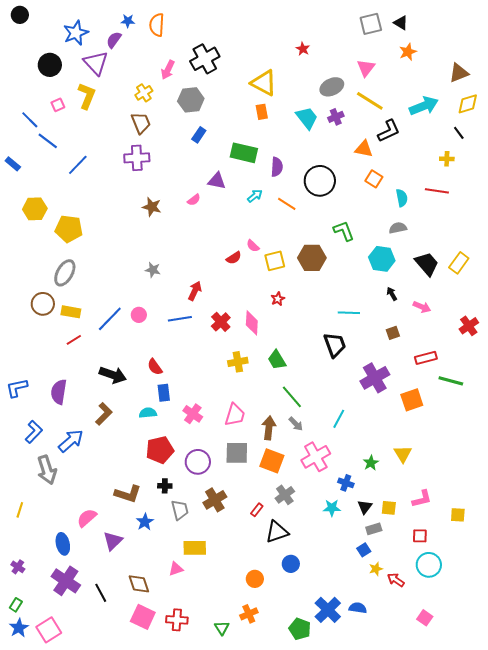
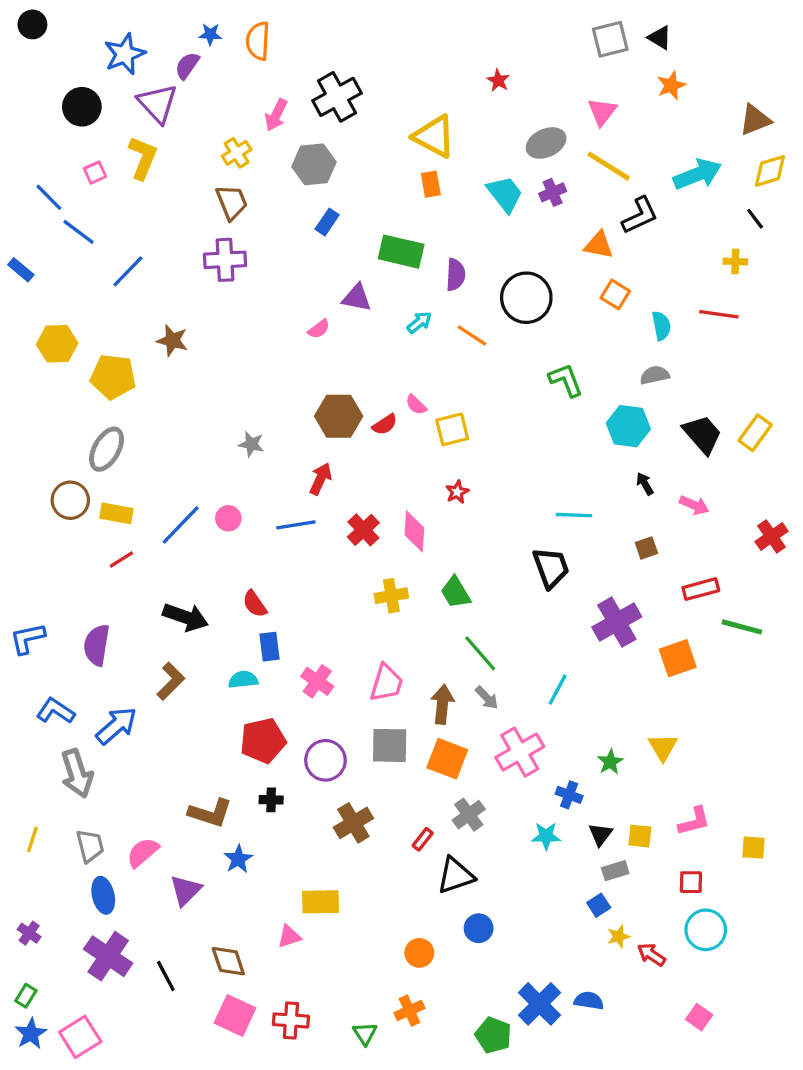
brown star: (152, 207) -> (172, 341), moved
brown hexagon: (312, 258) -> (339, 416), moved
blue L-shape: (34, 432) -> (55, 711), turned -100
gray trapezoid: (180, 510) -> (90, 846), moved

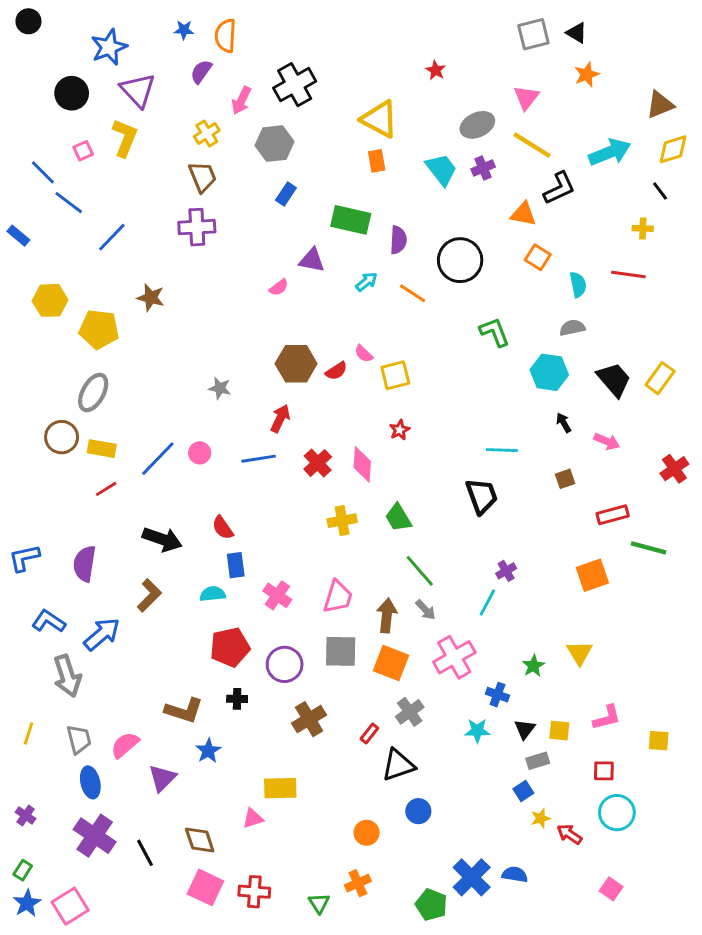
purple semicircle: (187, 66) -> (201, 72), moved
purple cross: (617, 622) -> (506, 571), moved, size x0.5

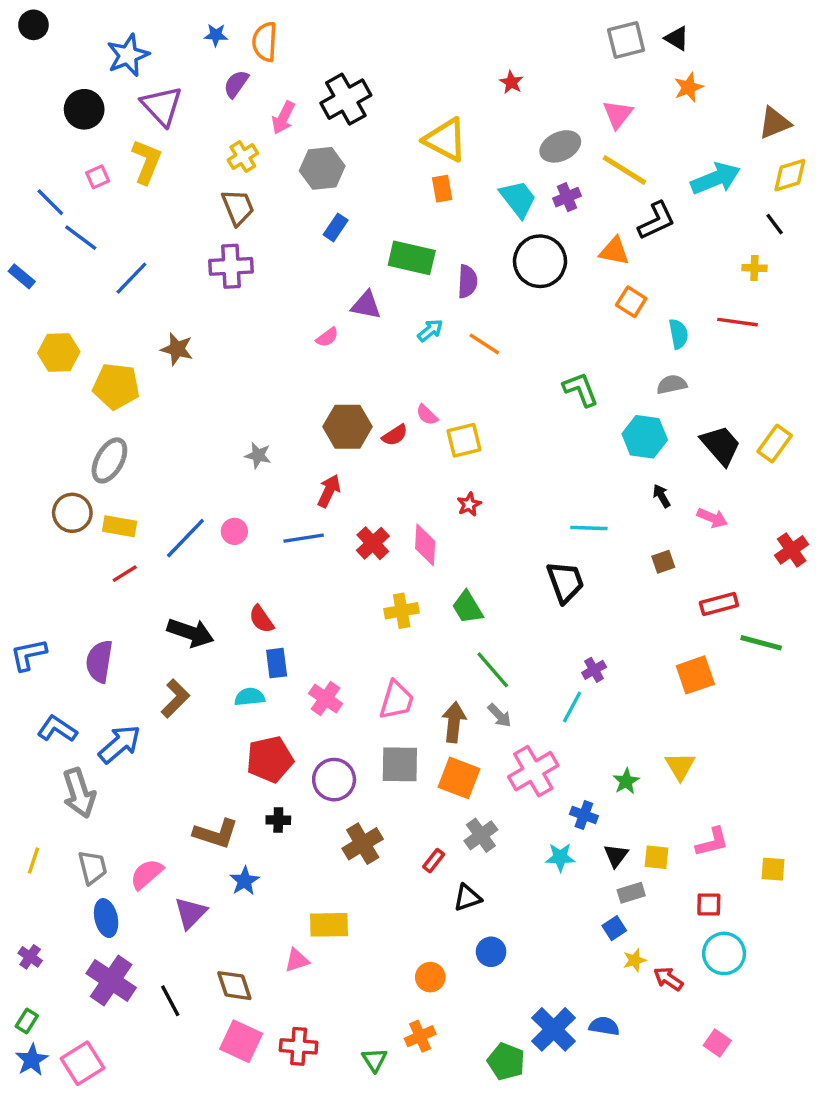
black circle: (460, 260) -> (540, 261), moved
black triangle: (398, 765) -> (467, 898), size x0.7

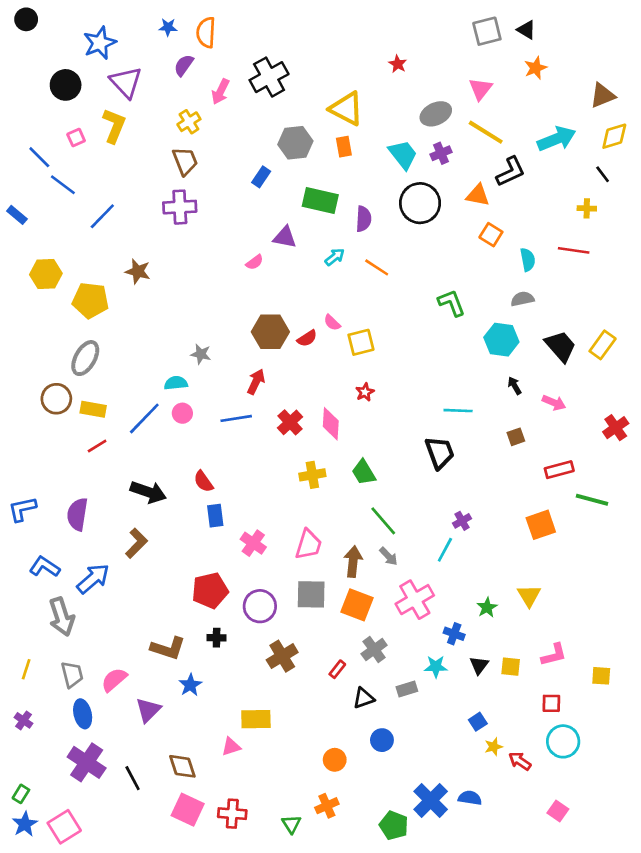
gray hexagon: (322, 168) -> (295, 143), moved
cyan semicircle: (250, 697) -> (176, 383), moved
gray rectangle: (631, 893) -> (407, 689), moved
purple cross: (30, 957) -> (24, 720), moved

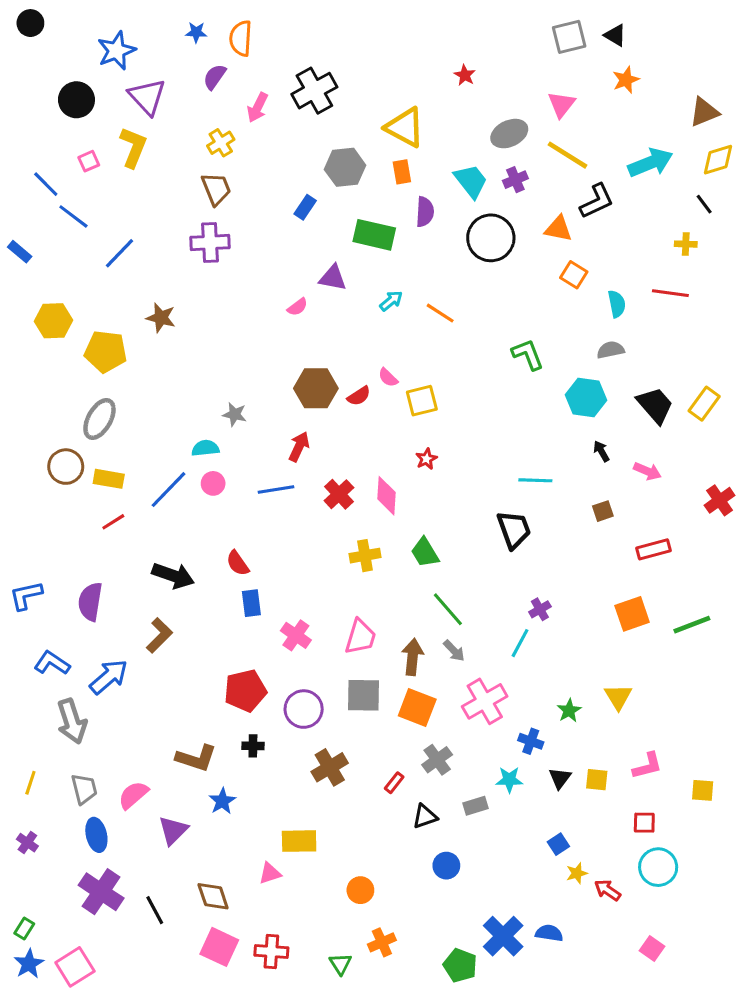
purple semicircle: (364, 219) -> (425, 212), moved
green line: (592, 500) -> (692, 625), moved, turned -36
orange circle: (335, 760) -> (360, 890), moved

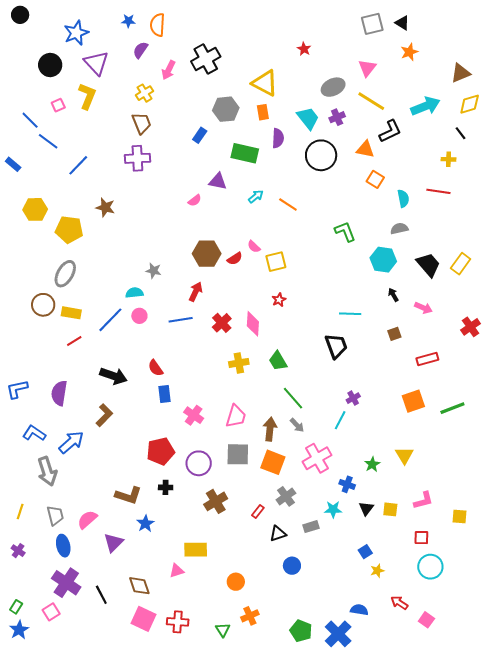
red arrow: (607, 890) -> (399, 603), moved
blue cross: (503, 936) -> (338, 634), moved
pink square: (75, 967) -> (51, 612), moved, size x0.7

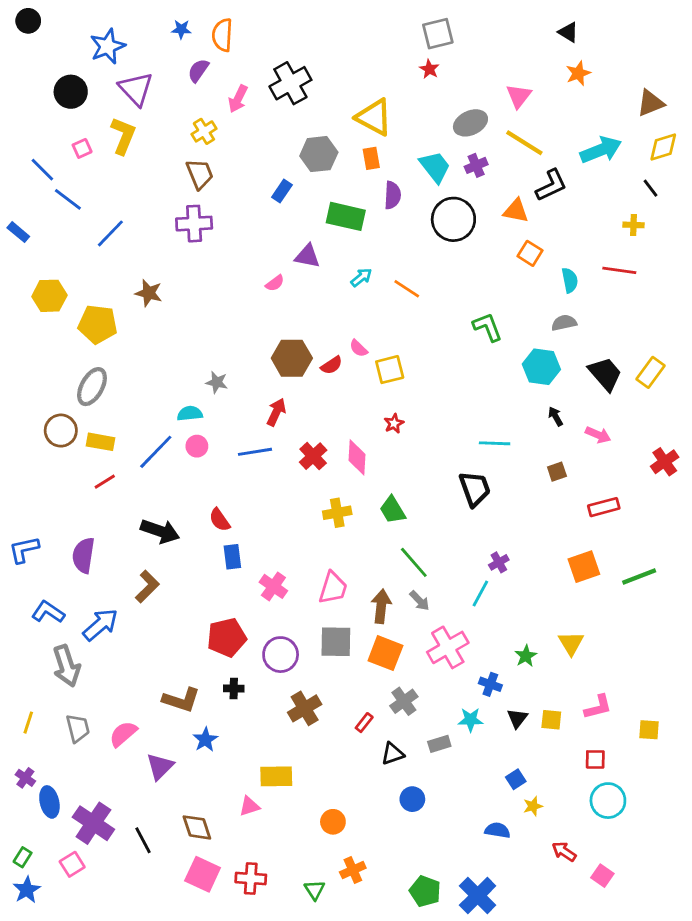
gray square: (372, 24) -> (438, 34), moved
blue ellipse: (63, 546) -> (49, 802), moved
blue semicircle: (359, 610) -> (497, 830), moved

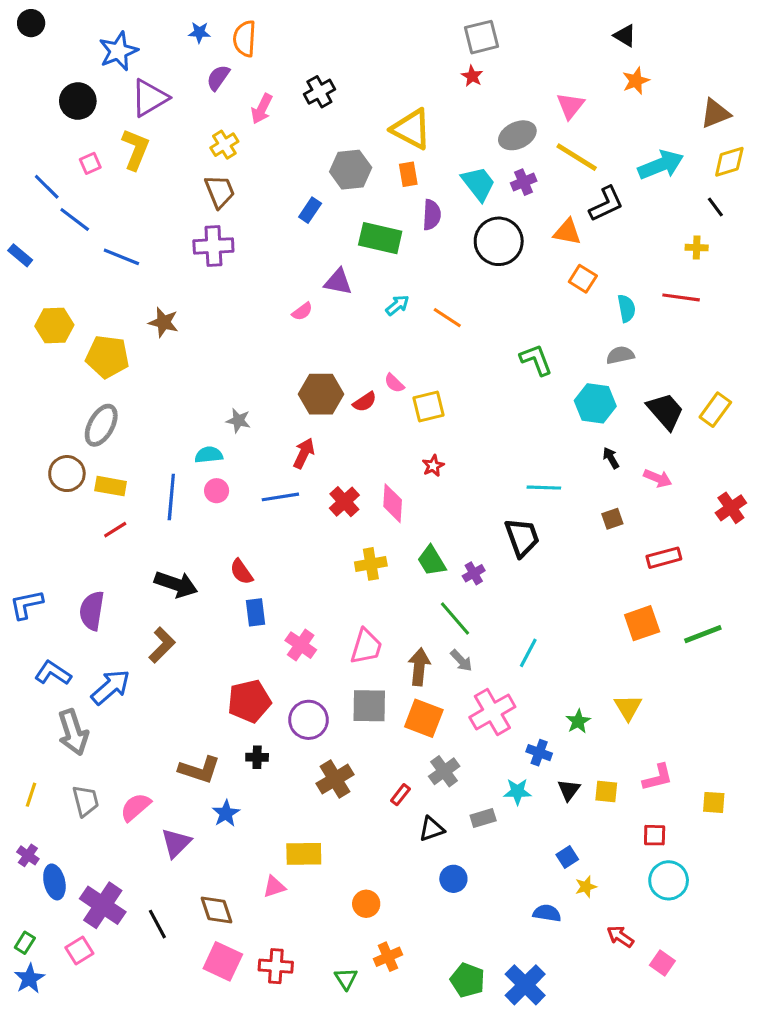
black cross: (290, 83) -> (319, 92), size x0.7
purple triangle: (136, 89) -> (150, 98), turned 42
blue line: (110, 233) -> (121, 257), turned 68
blue line: (156, 452) -> (171, 497), turned -39
purple cross: (499, 562) -> (474, 573), moved

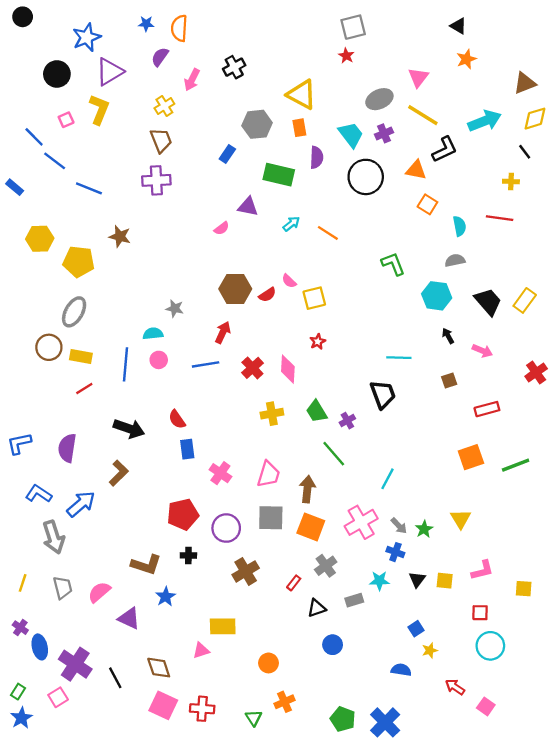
gray arrow: (461, 661) -> (399, 526), moved
purple triangle: (176, 843) -> (129, 618), turned -50

